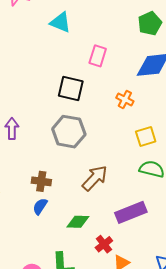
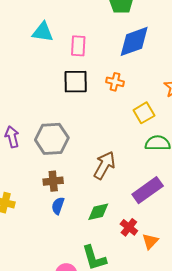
cyan triangle: (60, 22) -> (43, 32), moved
black square: (71, 89) -> (76, 82), moved
gray hexagon: (69, 132) -> (52, 139), moved

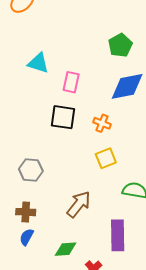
yellow square: (144, 113) -> (106, 158), moved
gray hexagon: (52, 139) -> (31, 170), size x0.7
purple rectangle: (148, 190) -> (118, 235), turned -64

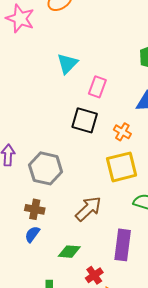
cyan triangle: (38, 63) -> (67, 63), turned 50
yellow square: (106, 158) -> (122, 167), size x1.5
gray hexagon: (31, 170) -> (46, 168), size x1.4

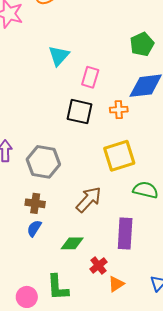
orange cross: (122, 132) -> (119, 110), moved, turned -30

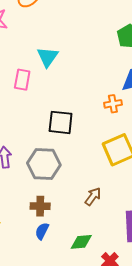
pink rectangle: (90, 77) -> (22, 80), moved
black square: (79, 112) -> (61, 122), moved
brown arrow: (89, 200) -> (93, 196), size x0.7

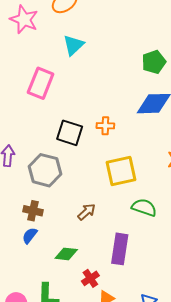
cyan triangle: (47, 57) -> (73, 45), moved
pink rectangle: (22, 80) -> (41, 83), size x1.4
orange cross: (113, 104) -> (105, 126), moved

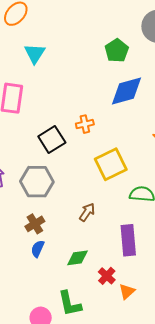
black square: (70, 133) -> (52, 139), turned -36
brown cross: (33, 211) -> (35, 224), turned -30

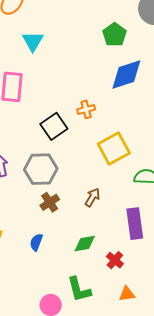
brown cross: (35, 224) -> (50, 202), moved
blue semicircle: (38, 249) -> (36, 242), moved
orange triangle: (127, 291) -> (127, 294), moved, turned 36

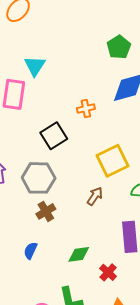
cyan triangle: (33, 41) -> (35, 66), moved
orange cross: (86, 109) -> (86, 109), moved
brown arrow: (92, 197) -> (95, 196), moved

